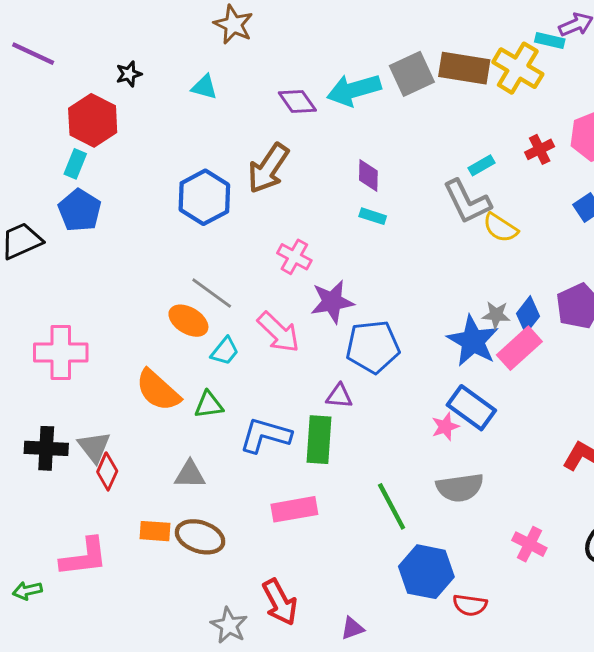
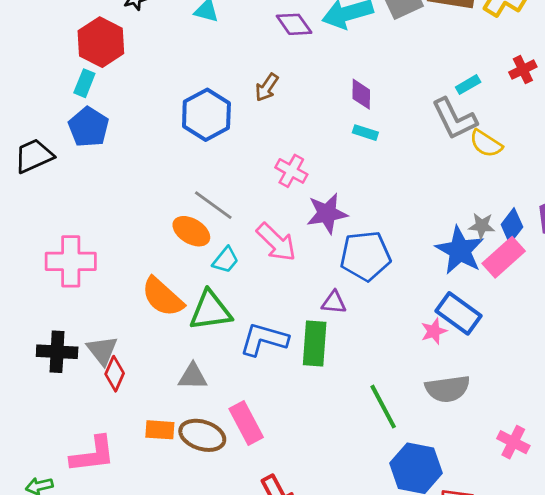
brown arrow: (268, 168) -> (267, 87), size x0.6
green triangle: (209, 405) -> (211, 311), size x1.6
pink rectangle: (294, 509) -> (246, 423), moved, turned 72

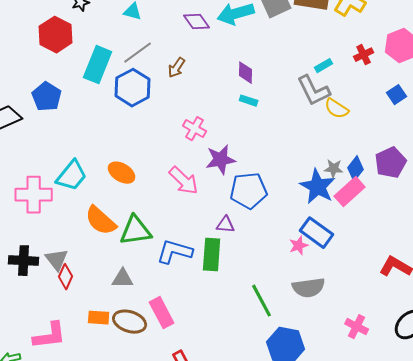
cyan rectangle: (84, 83) -> (98, 65), moved, size x1.8
gray line: (213, 205) -> (138, 53), moved, turned -72
cyan trapezoid: (226, 260) -> (72, 176), moved, size x1.6

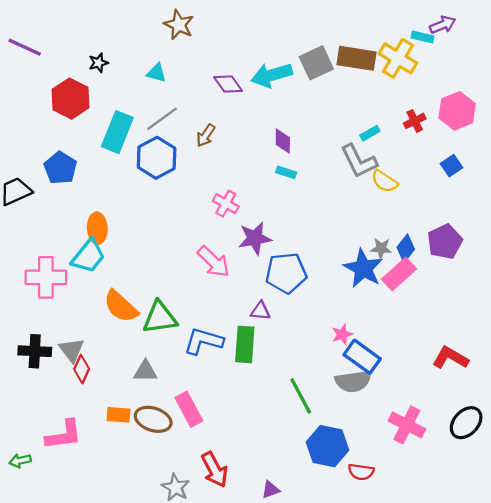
orange ellipse: (122, 173) -> (97, 228), moved, turned 56
blue rectangle: (317, 233) -> (362, 357), moved
pink cross: (357, 327) -> (407, 425), size x1.4

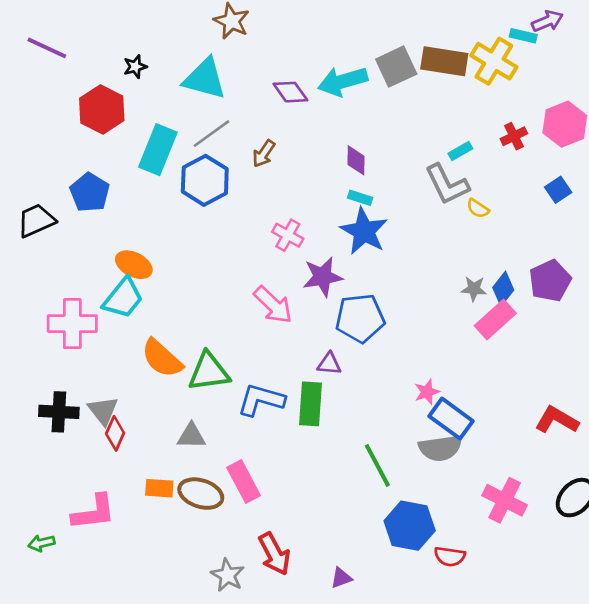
cyan triangle: (157, 73) -> (205, 79), size x1.8
yellow semicircle: (384, 181) -> (478, 208), size x0.7
orange ellipse: (97, 228) -> (134, 265), turned -60
blue star: (363, 268) -> (364, 231), moved

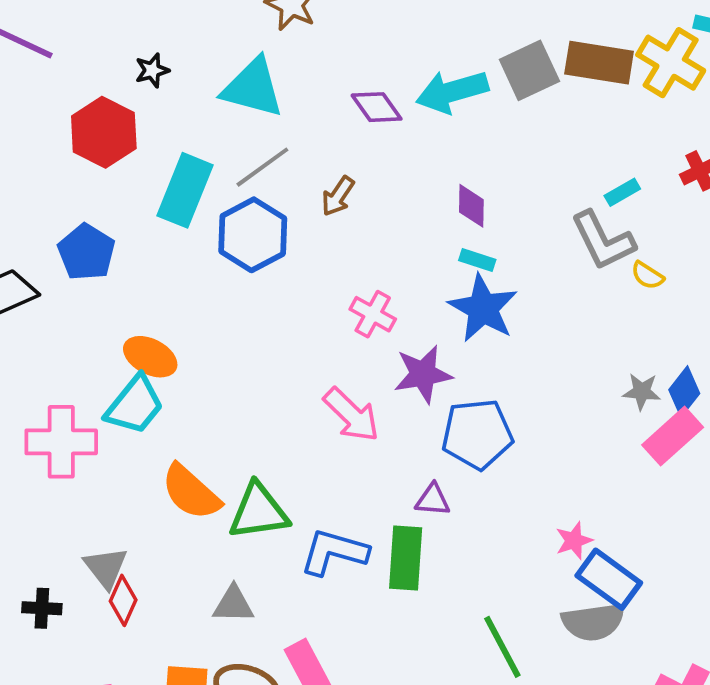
black cross: (59, 412) -> (42, 608), moved, size x0.7

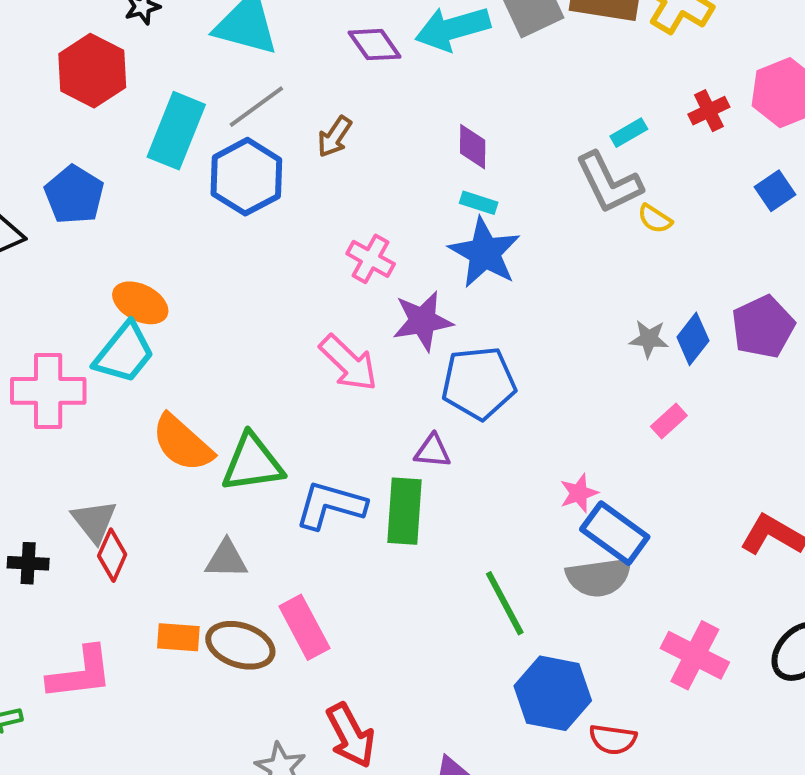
pink rectangle: (673, 436) -> (669, 421), moved, size x0.6

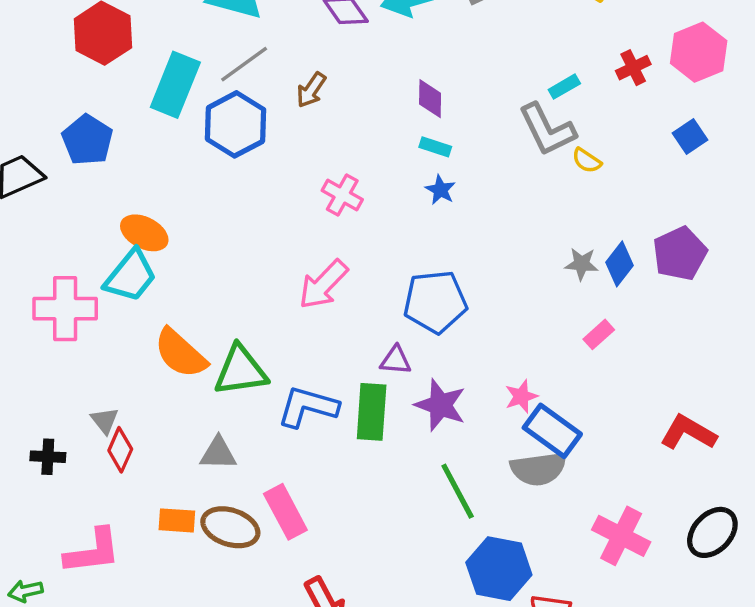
blue star: (485, 253) -> (440, 190), size x0.5
purple star: (423, 321) -> (440, 405), moved, turned 30
pink arrow: (348, 363) -> (323, 285), turned 90
gray triangle: (94, 521) -> (105, 421), size x0.7

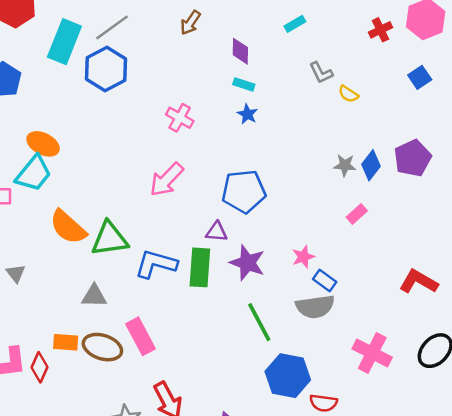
cyan rectangle: (564, 87) -> (295, 24), moved
brown arrow: (311, 90) -> (190, 23), moved
gray L-shape: (547, 130) -> (321, 73), size x0.6
blue rectangle: (552, 431) -> (325, 281), size x0.6
red diamond: (120, 450) -> (39, 367), moved

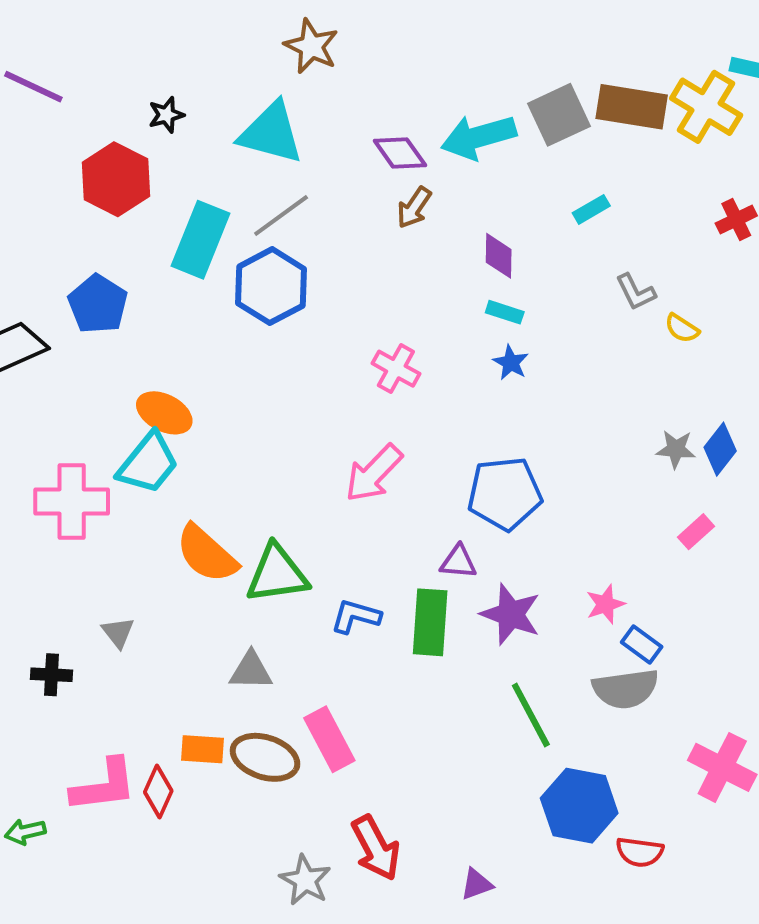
blue L-shape: (156, 264) -> (356, 616), size x0.7

